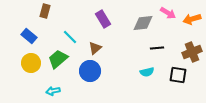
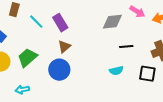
purple rectangle: (103, 19) -> (60, 23), moved
cyan line: (70, 37) -> (36, 22), moved

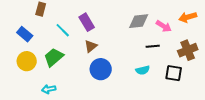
pink arrow: (137, 12) -> (164, 26), moved
cyan line: (36, 22) -> (63, 30), moved
blue circle: (59, 70) -> (101, 69), moved

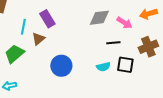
cyan line: (63, 30) -> (23, 27), turned 56
brown triangle: (91, 46) -> (38, 39), moved
black square: (174, 73) -> (125, 65), moved

